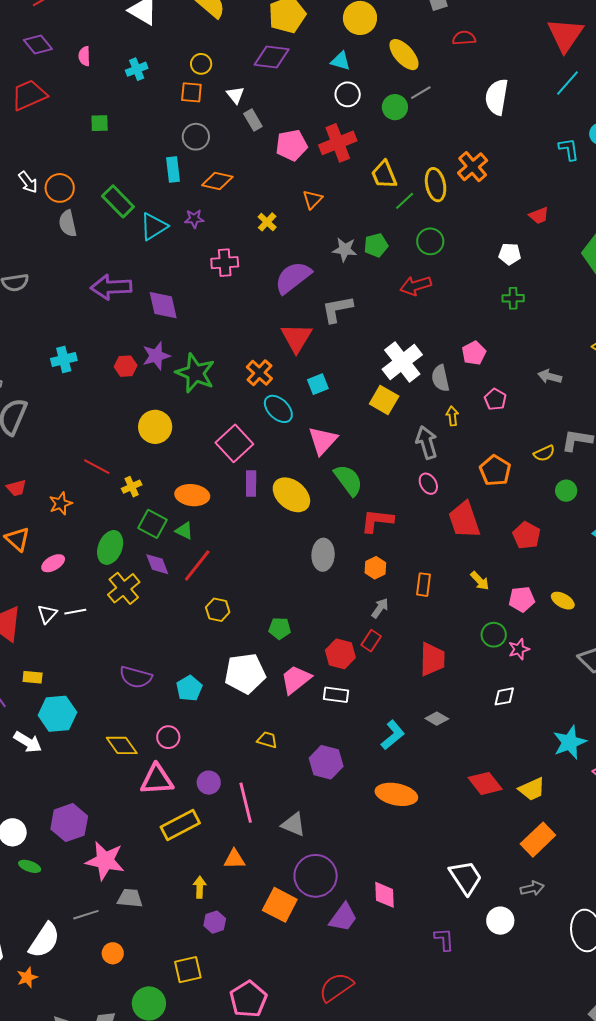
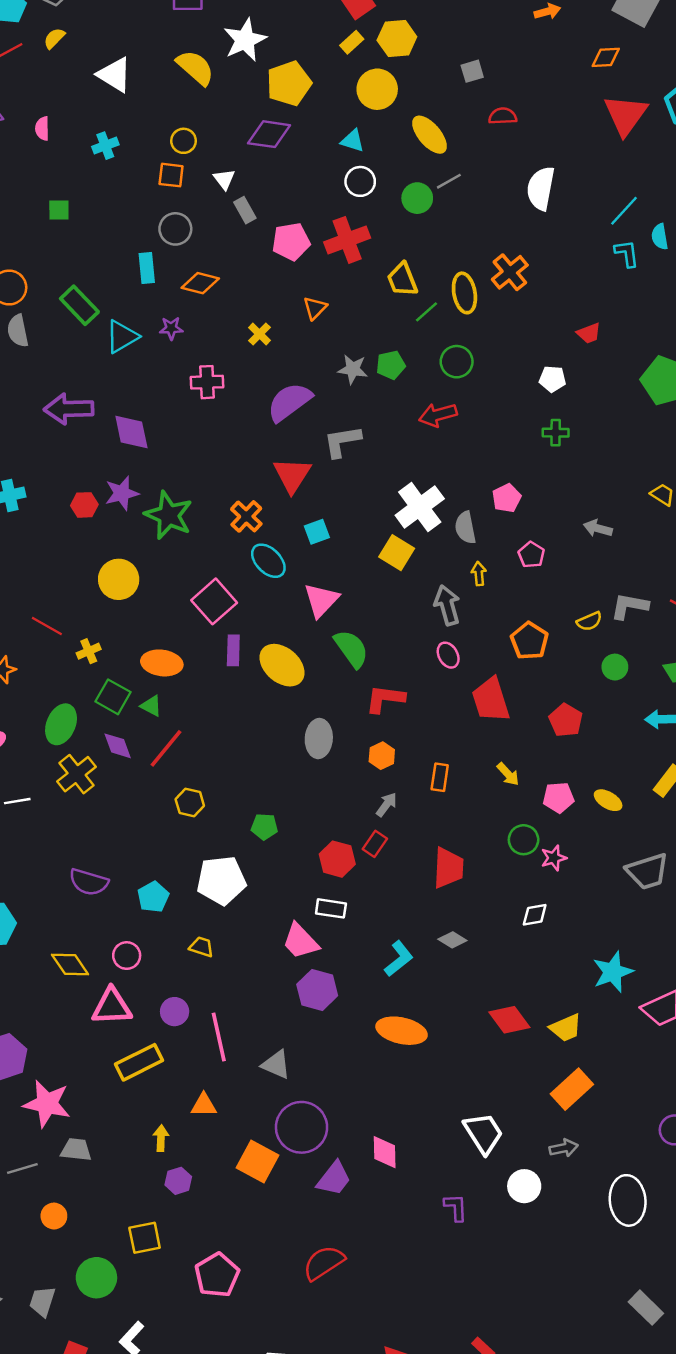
cyan line: (568, 83) -> (624, 211), moved
pink trapezoid: (296, 679) -> (300, 941), moved, turned -96
yellow trapezoid: (267, 740) -> (202, 947), moved

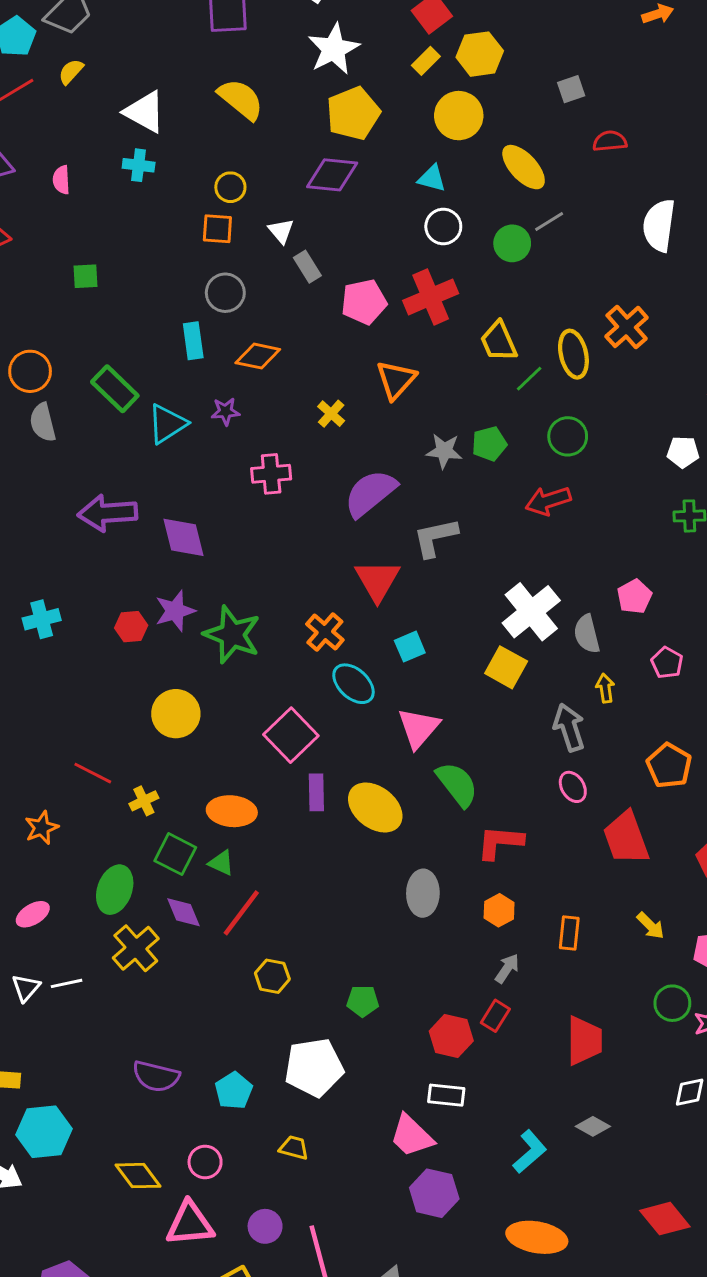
white star: (245, 40) -> (334, 49), moved
cyan cross: (105, 146) -> (139, 165), moved, turned 30
orange triangle: (315, 308) -> (396, 380), size x1.4

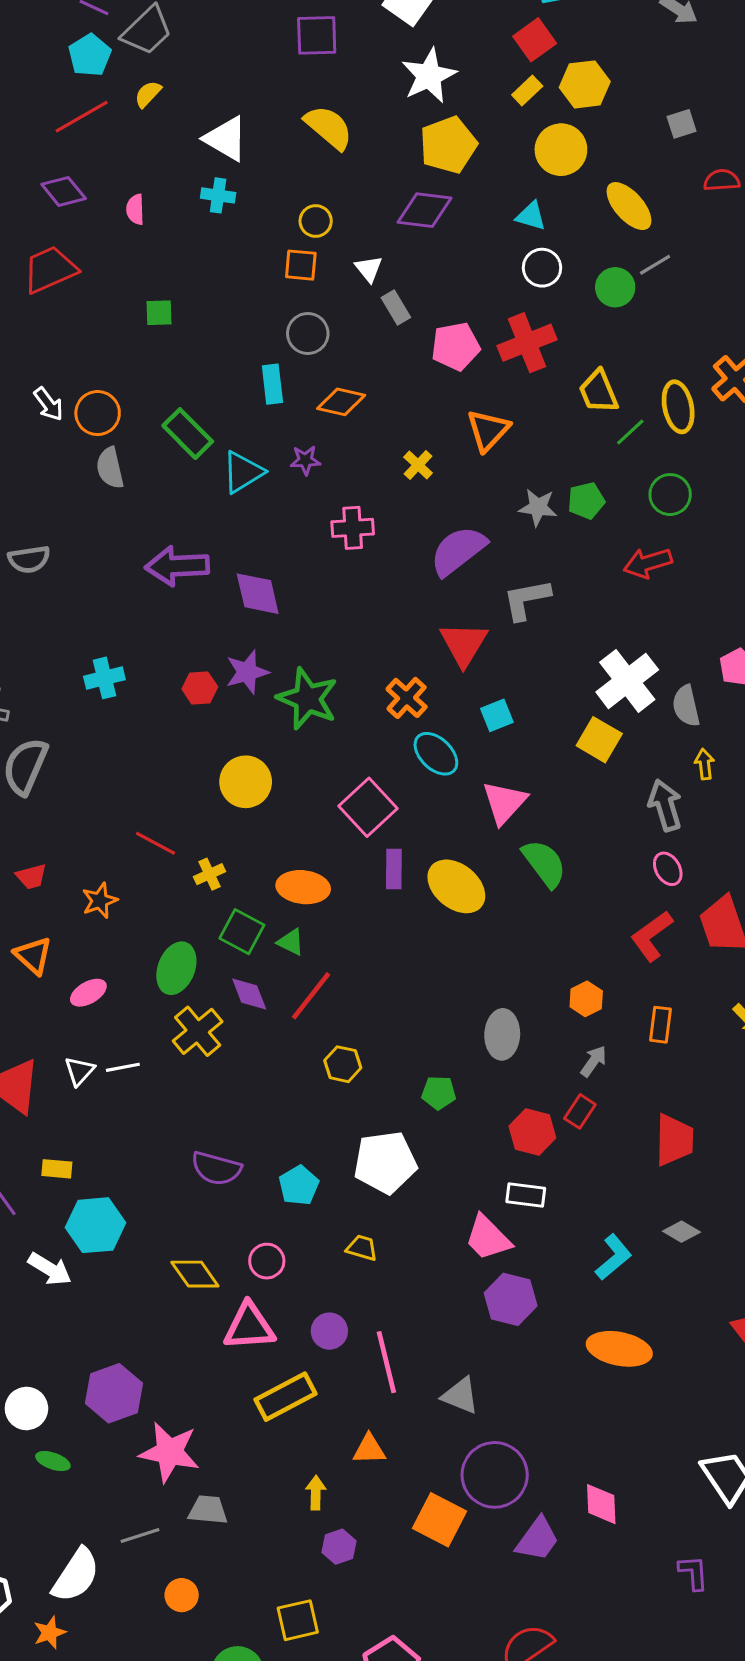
red L-shape: (500, 842) -> (652, 936), moved, turned -42
gray ellipse: (423, 893) -> (502, 1034), moved

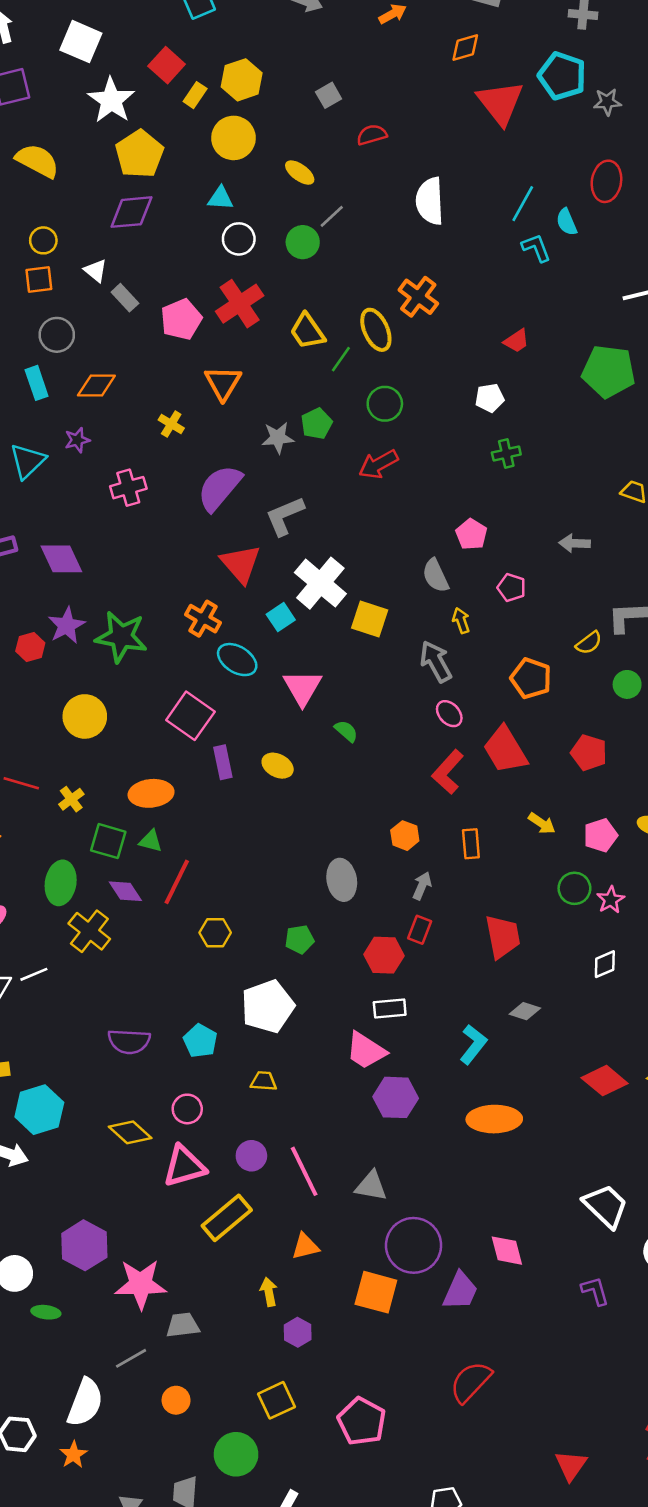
red square: (535, 40) -> (167, 65), moved
yellow ellipse: (629, 206) -> (300, 173), size x0.7
white cross: (627, 681) -> (320, 583), moved
green semicircle: (544, 863) -> (346, 731), size x0.6
yellow ellipse: (456, 886) -> (278, 766), size x0.6

